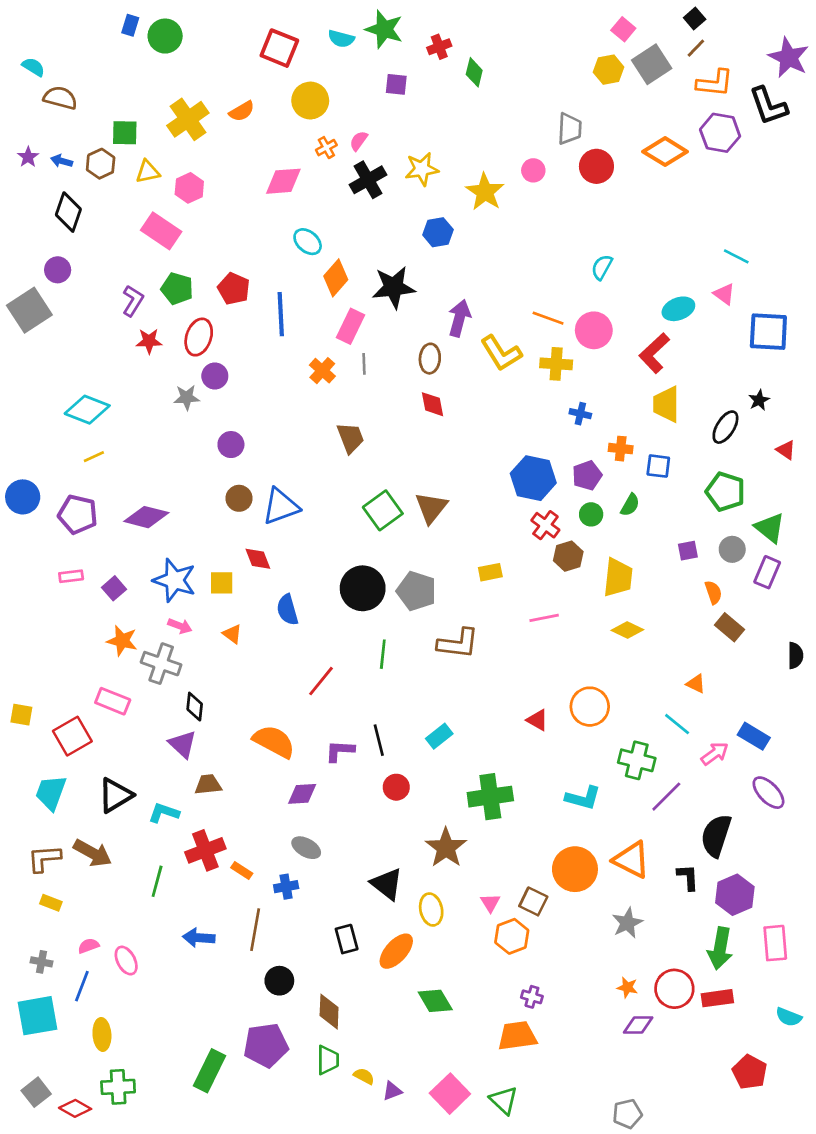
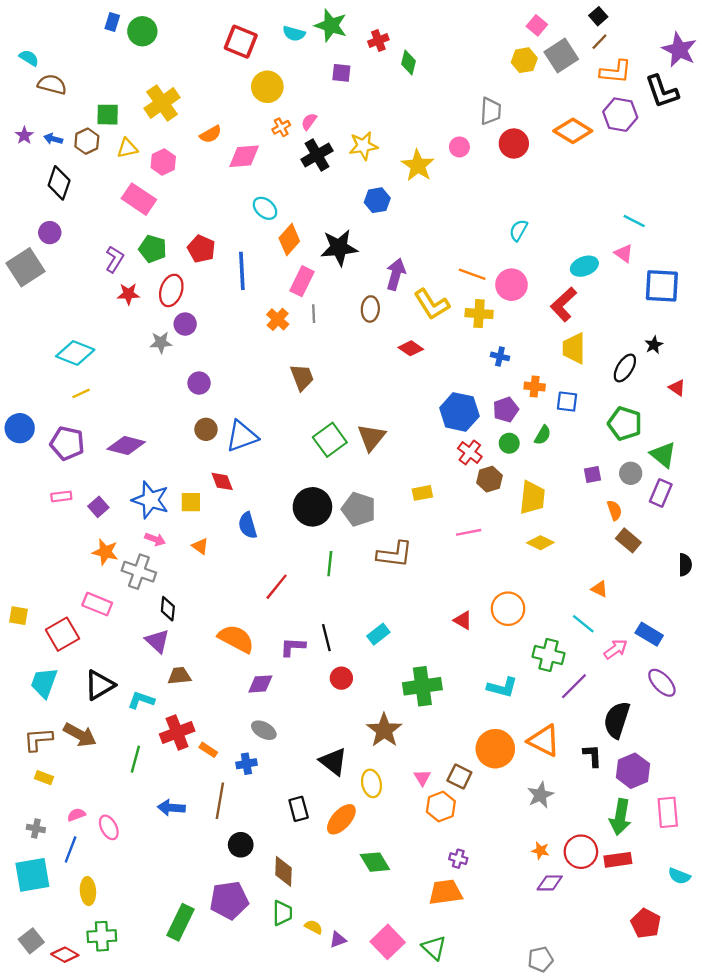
orange semicircle: (242, 111) -> (211, 134), moved
red diamond: (433, 404) -> (411, 348), moved, turned -45

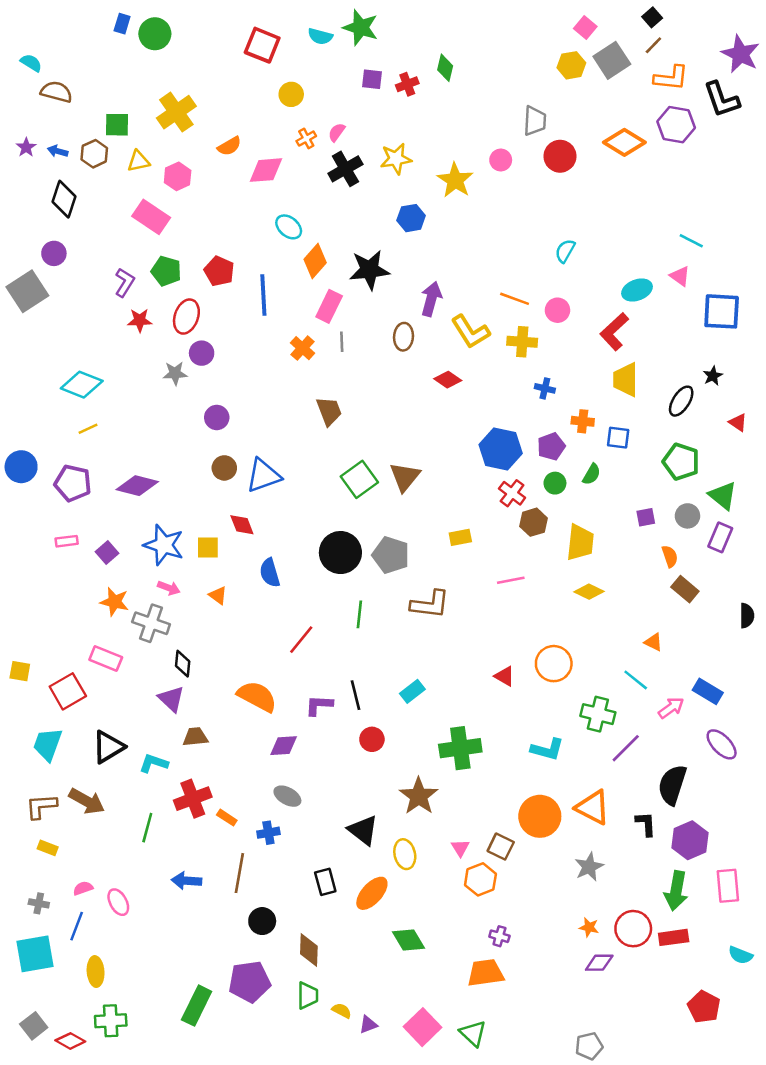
red cross: (378, 41) -> (407, 84), moved
yellow circle: (267, 87) -> (291, 94), size x0.7
pink circle: (511, 285) -> (557, 310), size x0.7

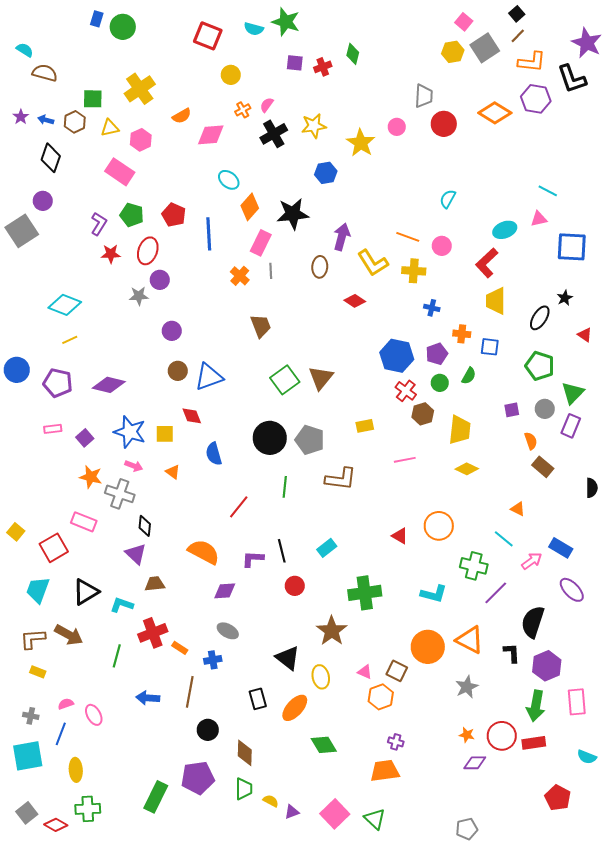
pink triangle: (680, 276) -> (539, 219), turned -48
green triangle: (723, 496) -> (573, 393), turned 35
yellow square: (20, 671) -> (16, 532), turned 30
pink triangle: (460, 848) -> (365, 672), turned -35

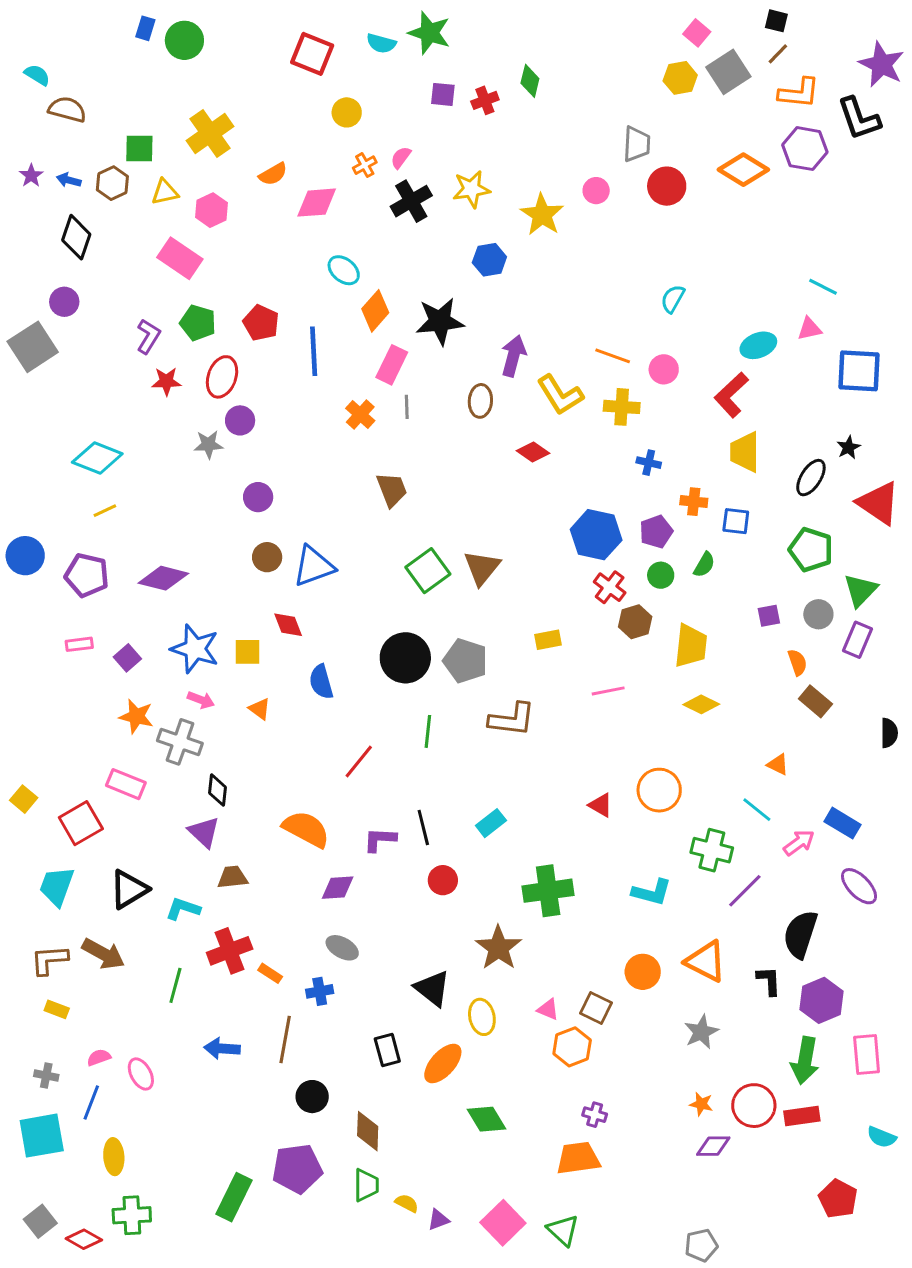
black square: (517, 14) -> (776, 21), turned -35
red triangle: (585, 335) -> (879, 503), size x2.0
orange circle: (428, 647) -> (643, 972), size x0.7

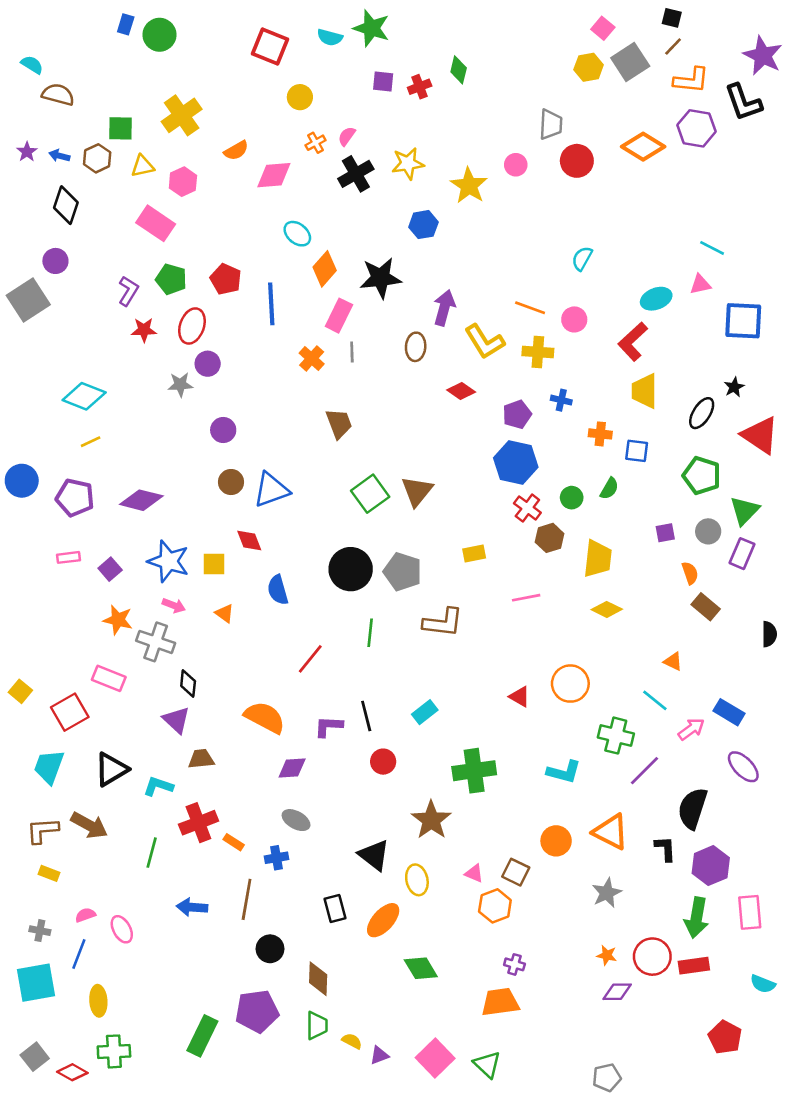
purple pentagon: (656, 532) -> (517, 414), moved

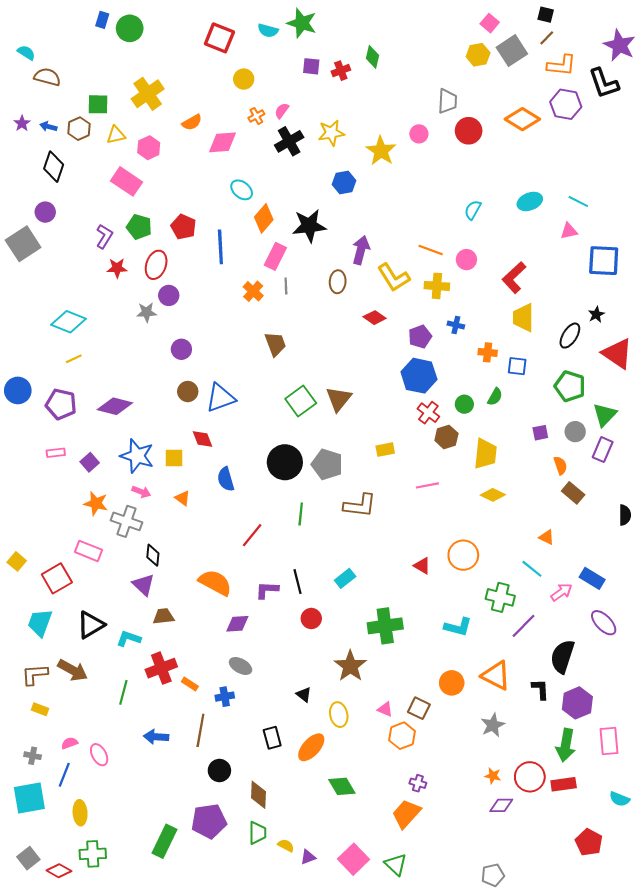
cyan ellipse: (656, 299) -> (530, 201), moved
black triangle: (374, 855) -> (304, 694), size x0.6
orange trapezoid: (500, 1002) -> (406, 814), turned -40

